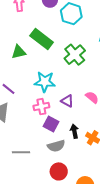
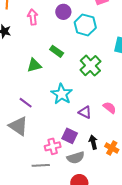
green rectangle: (42, 39) -> (57, 51), size x0.6
cyan star: (45, 82) -> (62, 94), turned 30
pink cross: (41, 107) -> (53, 146), moved

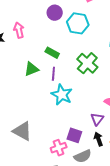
pink arrow: (33, 17) -> (19, 30), moved
purple line: (26, 103) -> (53, 74), moved, turned 64
purple triangle: (85, 112) -> (97, 119), moved, turned 48

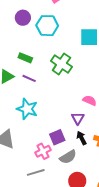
purple line: (53, 74) -> (29, 78), turned -64
cyan star: (62, 95) -> (27, 109), moved
purple square: (74, 135) -> (57, 137), turned -35

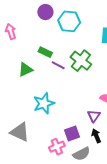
purple line: (29, 78) -> (58, 65), moved
cyan star: (27, 109) -> (44, 103), turned 30

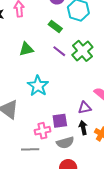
green rectangle: (45, 52) -> (55, 26), moved
cyan star: (44, 103) -> (38, 86), turned -30
purple triangle: (94, 116) -> (85, 108), turned 32

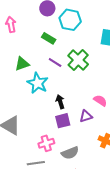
cyan star: (38, 86) -> (38, 83), moved
purple square: (60, 121) -> (63, 121), moved
black arrow: (83, 128) -> (60, 102), moved

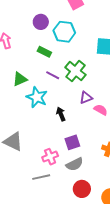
purple triangle: (86, 116) -> (86, 98), moved
purple square: (63, 121) -> (72, 142), moved

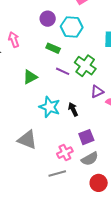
cyan star: (37, 97) -> (50, 107), moved

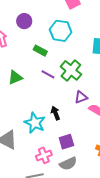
purple circle: (48, 19) -> (24, 21), moved
cyan star: (50, 107) -> (35, 123), moved

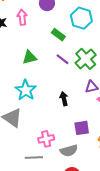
cyan star: (35, 123) -> (26, 90), moved
purple square: (66, 142) -> (82, 128), moved

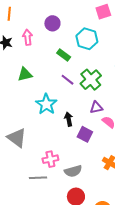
green triangle: (30, 57) -> (25, 74), moved
cyan star: (26, 90) -> (46, 104), moved
purple square: (82, 128) -> (85, 134), moved, turned 35

